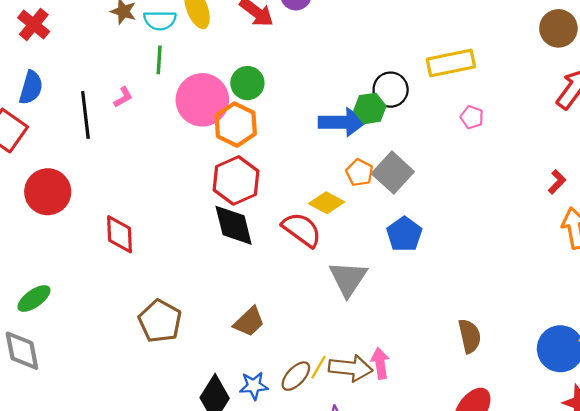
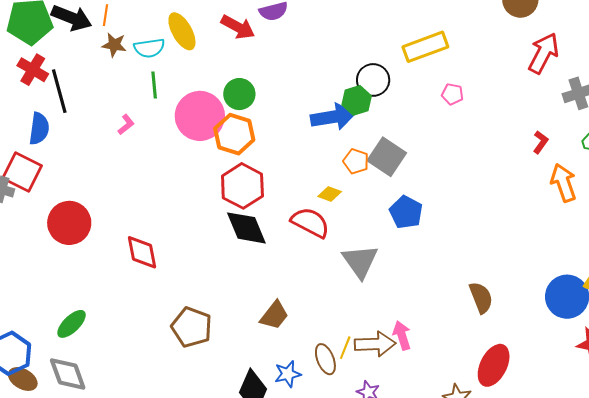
black line: (85, 115) -> (59, 91), moved
yellow diamond: (327, 203) -> (330, 194), size x0.7
brown ellipse: (296, 376) -> (325, 359), turned -56

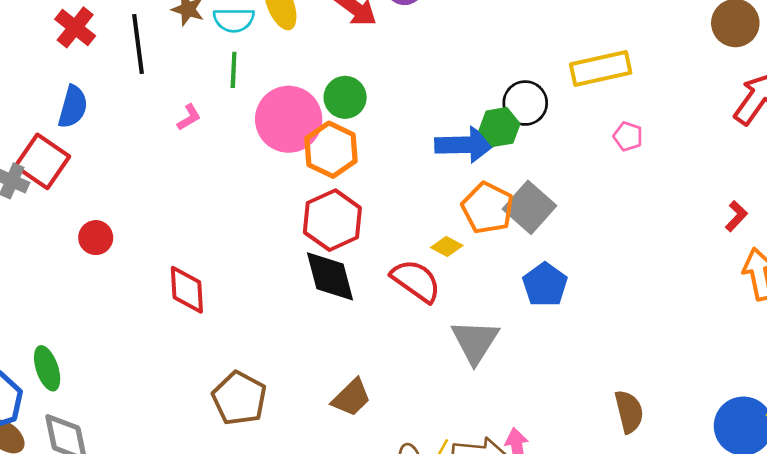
black line: (59, 91) -> (138, 44), moved
orange pentagon: (356, 161) -> (488, 208), size x1.5
red circle: (69, 223) -> (96, 238), size x0.6
green ellipse: (72, 324) -> (47, 368), moved, turned -72

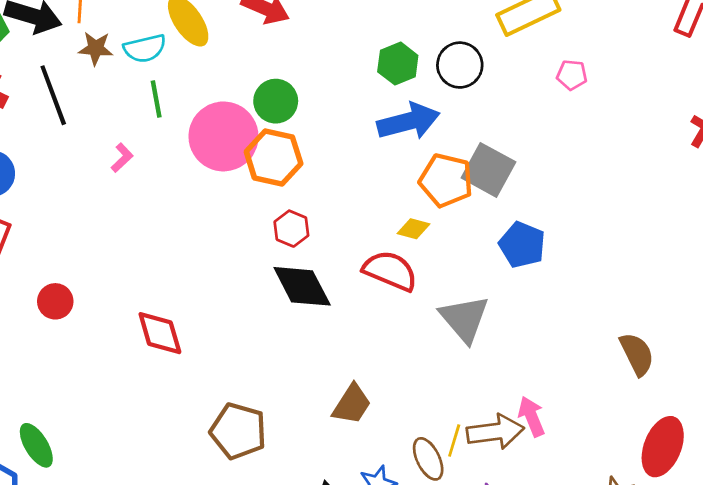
green hexagon: (500, 127) -> (398, 64), moved
red hexagon: (332, 220) -> (291, 229), size x0.6

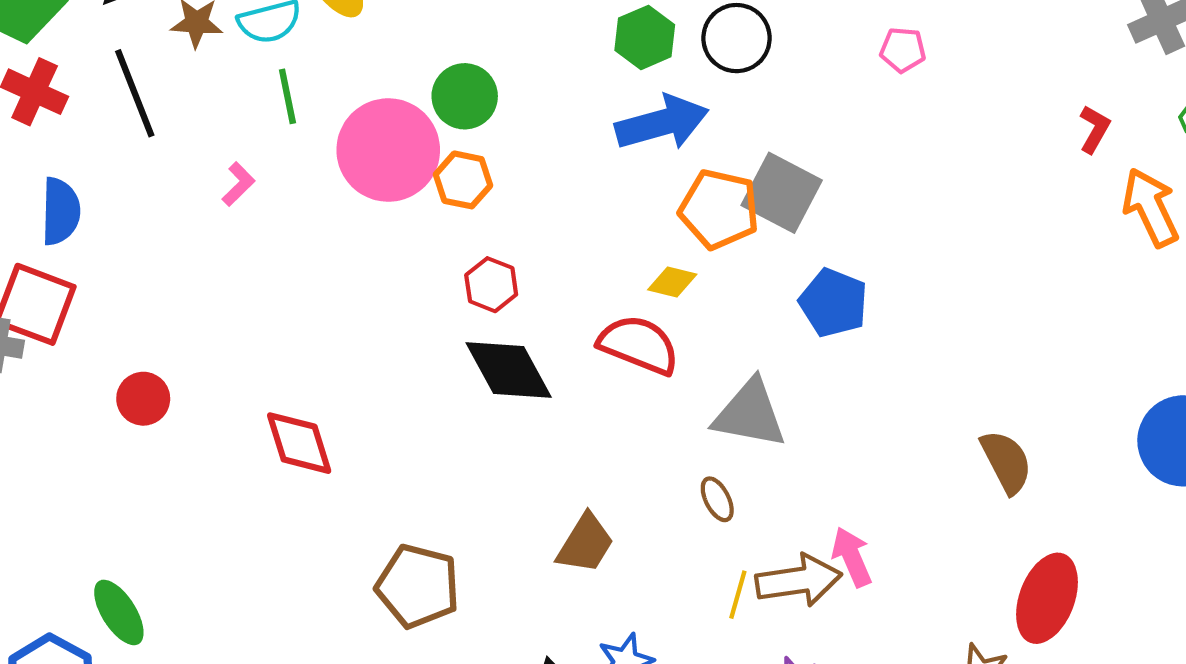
orange hexagon: (274, 158) -> (463, 180), size x0.7
gray triangle: (464, 319) -> (750, 414), turned -38
brown ellipse: (428, 459) -> (717, 499), moved, size x0.7

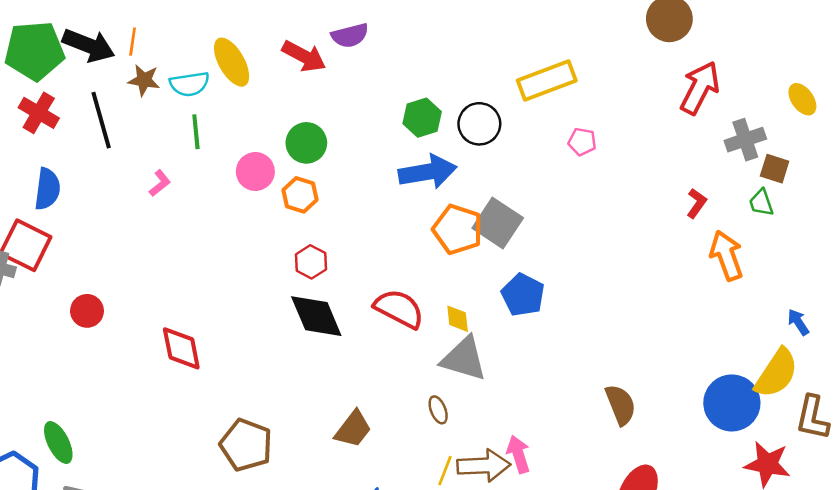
pink circle: (388, 150) -> (255, 172), size x0.6
yellow diamond: (672, 282) -> (458, 319), moved, turned 64

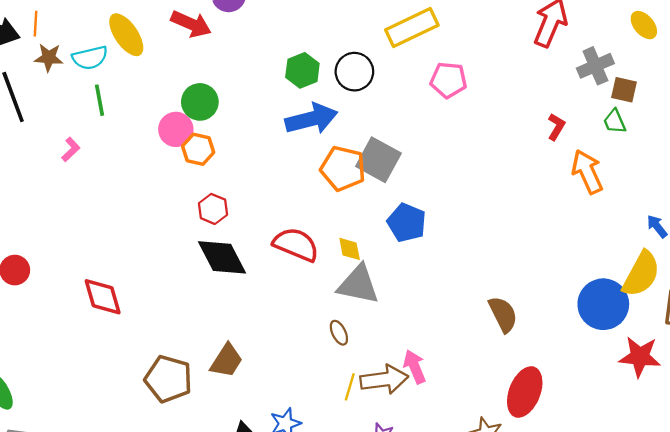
pink pentagon: (582, 142) -> (448, 80), size x1.4
pink circle: (255, 172) -> (176, 129), moved
brown trapezoid: (353, 429) -> (227, 361), moved

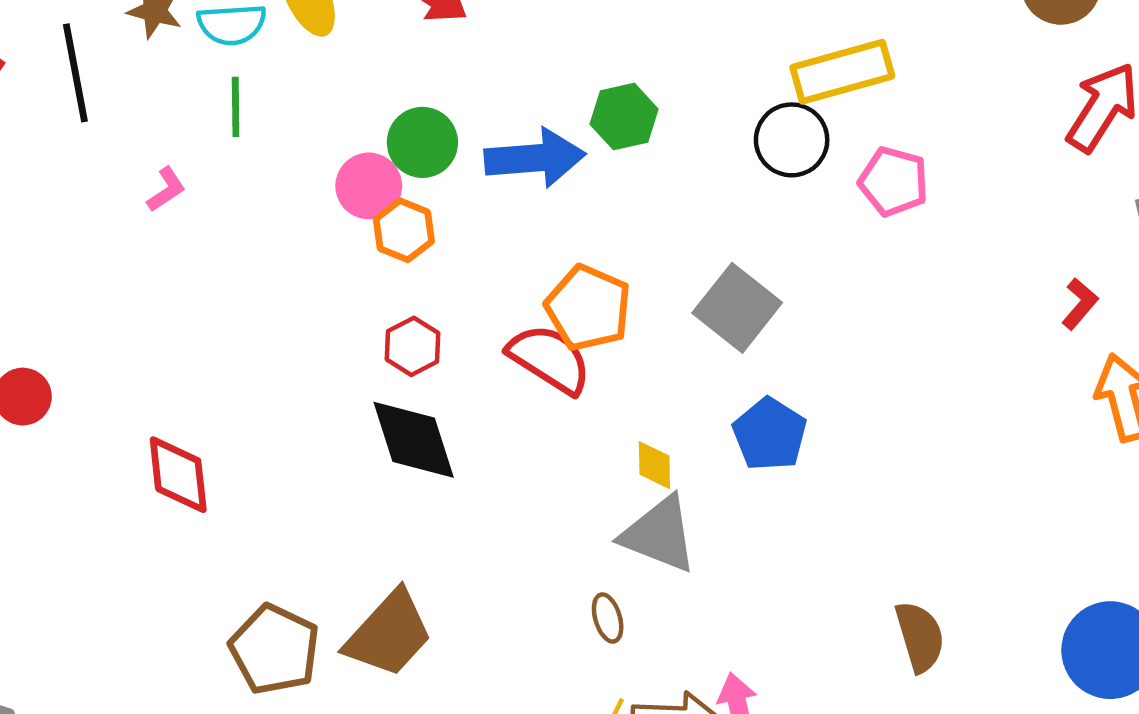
black circle: (354, 72) -> (792, 140), moved
blue arrow: (311, 119) -> (535, 158), moved
orange pentagon: (343, 168) -> (588, 308), moved
red semicircle: (296, 244) -> (550, 359), moved
brown trapezoid: (227, 361) -> (389, 634), size x1.4

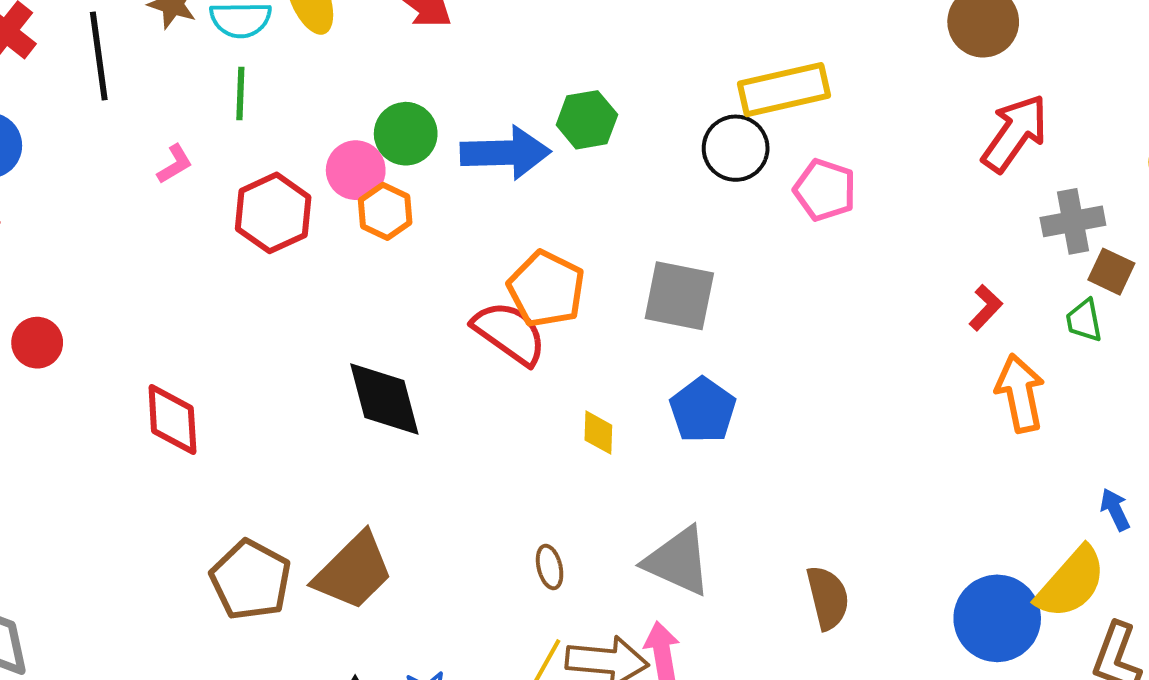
gray square: (737, 308) -> (679, 296), turned -30
red hexagon: (413, 346) -> (273, 213), moved, size x1.5
gray triangle: (659, 534) -> (678, 561), moved

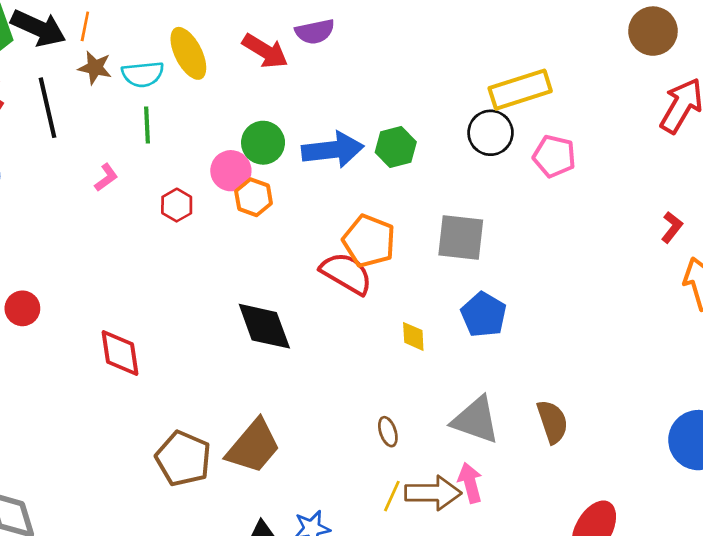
green hexagon: (587, 120) -> (396, 147), moved
red hexagon: (273, 213) -> (177, 205), size x0.6
brown semicircle: (828, 598) -> (552, 422), moved

